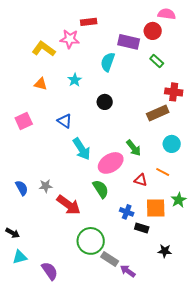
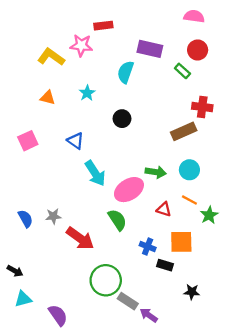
red circle: (153, 31) -> (198, 50), moved
cyan circle: (172, 144) -> (189, 170), moved
green arrow: (134, 148) -> (156, 172), turned -42
green star: (179, 200) -> (209, 215), moved

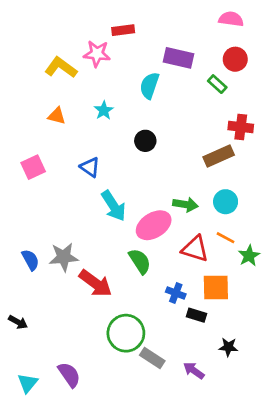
red triangle: (164, 209) -> (195, 249), size x1.5
gray star: (53, 216) -> (64, 257), size x1.5
cyan triangle: (23, 299) -> (28, 383), moved, turned -36
purple arrow: (149, 315) -> (194, 371), moved

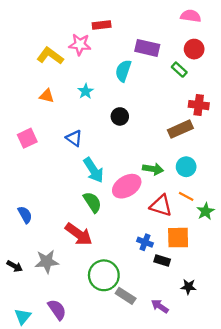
gray star: (64, 257) -> (47, 262), moved
green semicircle: (140, 261) -> (92, 202), moved

